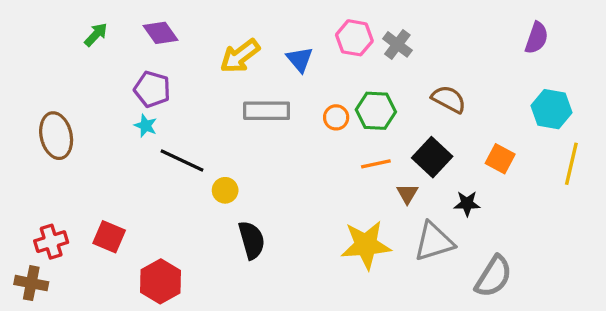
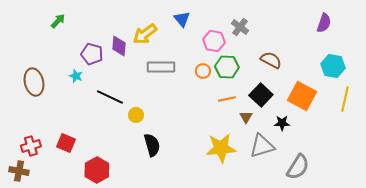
purple diamond: (160, 33) -> (119, 46), moved, turned 40
pink hexagon: (354, 38) -> (214, 41), moved
blue triangle: (300, 59) -> (182, 19), moved
cyan star: (146, 126) -> (76, 76), moved
orange square: (500, 159) -> (302, 96), size x1.6

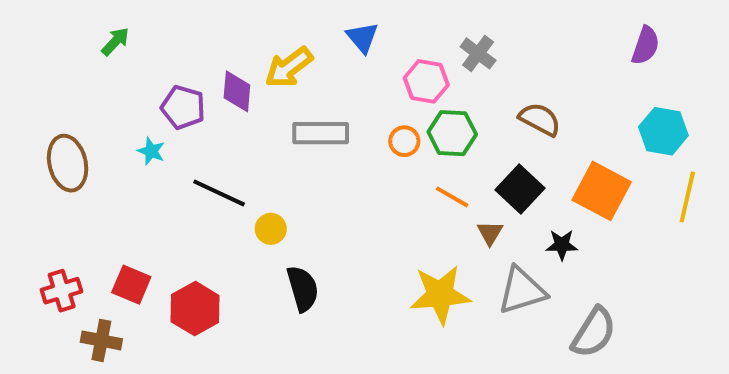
orange line: (227, 99) -> (452, 197), turned 42
red hexagon: (97, 170) -> (195, 309), moved
brown cross: (19, 171) -> (101, 340), moved

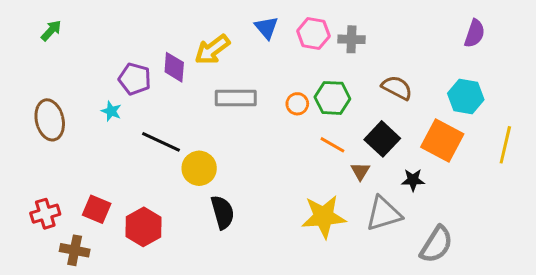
green arrow: (115, 42) -> (51, 31), moved
gray cross: (478, 53) -> (351, 39), turned -35
pink hexagon: (426, 81) -> (313, 33), moved
cyan hexagon: (663, 131) -> (466, 96), moved
yellow circle: (271, 229) -> (199, 168), size x1.5

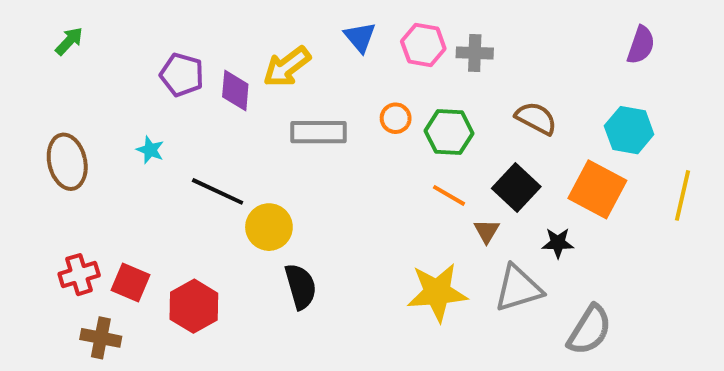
purple pentagon: (135, 79) -> (182, 75), moved
orange circle: (297, 104) -> (396, 118), moved
red cross: (45, 214) -> (79, 275), moved

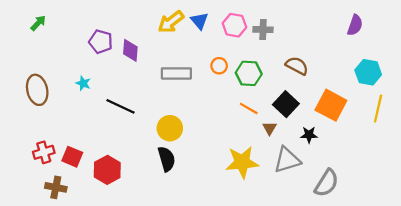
yellow arrow: (287, 67) -> (171, 22), moved
cyan hexagon: (629, 130) -> (368, 72), moved
yellow circle: (269, 227) -> (170, 128), moved

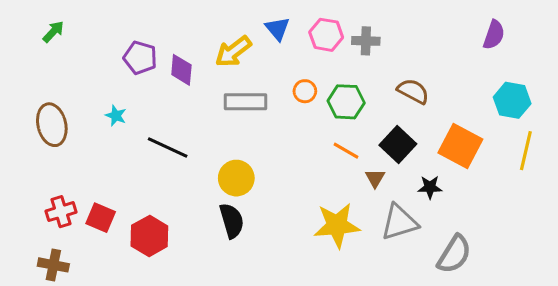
yellow arrow: (171, 22) -> (233, 52), moved
brown cross: (56, 187) -> (53, 265), moved

